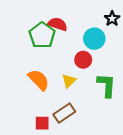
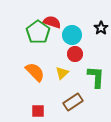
black star: (112, 19) -> (101, 28), moved
cyan circle: (94, 39) -> (72, 35), moved
brown rectangle: (64, 113) -> (73, 102), moved

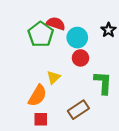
orange semicircle: (35, 72) -> (37, 96), moved, turned 75
yellow triangle: (62, 73) -> (54, 77), moved

